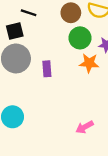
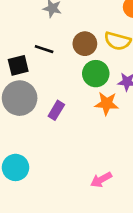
black line: (29, 13) -> (44, 49), moved
purple rectangle: (47, 69) -> (56, 110), turned 35

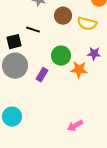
brown circle: (85, 44) -> (63, 16), moved
green circle: (96, 74) -> (61, 56), moved

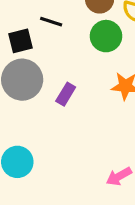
green circle: (61, 56) -> (106, 36), moved

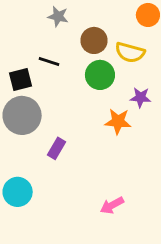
purple rectangle: (66, 94) -> (57, 148), moved

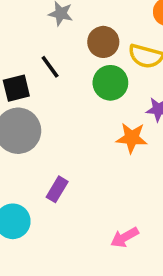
black line: (49, 61) -> (50, 67), turned 36
purple rectangle: (57, 148) -> (57, 189), moved

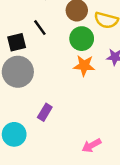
orange star: (132, 138) -> (84, 66), moved

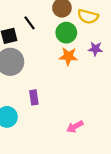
purple rectangle: (45, 112) -> (34, 97), turned -40

